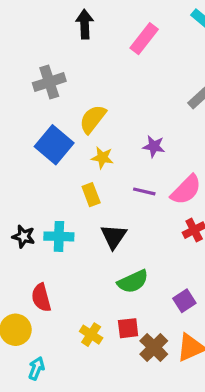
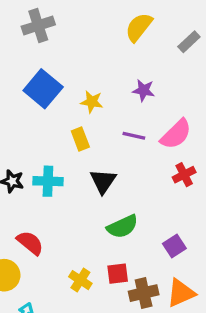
yellow semicircle: (93, 119) -> (139, 27), moved
red semicircle: (41, 298) -> (30, 243), turned 144
brown cross: (154, 347) -> (144, 293), turned 32

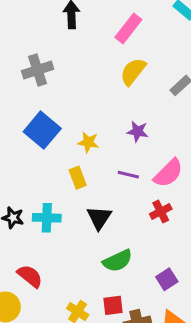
red cross: (184, 175) -> (161, 212), moved

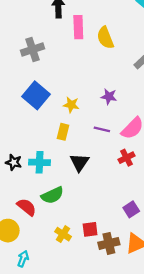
pink rectangle: (128, 28) -> (78, 27), moved, turned -40
yellow semicircle: (133, 72) -> (105, 38), moved, turned -60
yellow rectangle: (78, 178) -> (63, 132), turned 35
green semicircle: (118, 261) -> (52, 195), moved

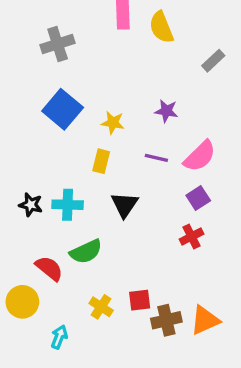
red cross: (127, 158) -> (191, 237), moved
purple square: (131, 209) -> (198, 198), moved
cyan arrow: (23, 259) -> (59, 337), moved

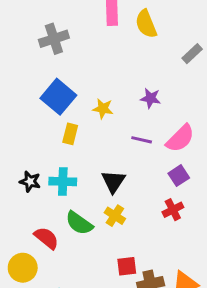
yellow rectangle: (101, 161) -> (70, 134), moved
green semicircle: (86, 252) -> (79, 223), turned 60
yellow cross: (101, 307) -> (115, 216), moved

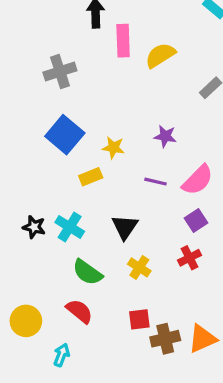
yellow semicircle: (146, 24) -> (160, 55), turned 80
yellow rectangle: (70, 134) -> (91, 177), moved, turned 54
cyan cross: (63, 181) -> (70, 227), turned 30
yellow cross: (115, 216) -> (139, 267), moved
red semicircle: (46, 238) -> (79, 311), moved

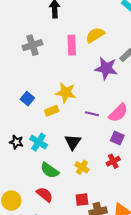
pink rectangle: (123, 41) -> (72, 45), moved
blue square: (65, 135) -> (27, 99), moved, size x0.6
purple star: (165, 136) -> (106, 68), moved, size x1.6
yellow star: (113, 148) -> (66, 93), size x1.5
purple square: (196, 220) -> (117, 138), turned -32

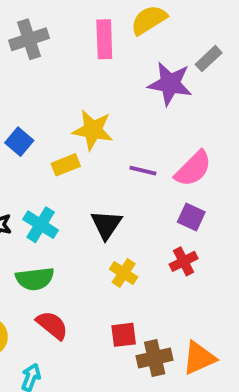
green semicircle: (50, 170) -> (35, 279), moved, turned -42

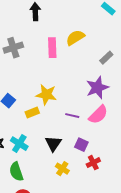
purple star: (170, 84) -> (97, 88), moved, turned -30
purple square: (191, 217) -> (81, 145), moved
green semicircle: (35, 279) -> (16, 172), turned 78

